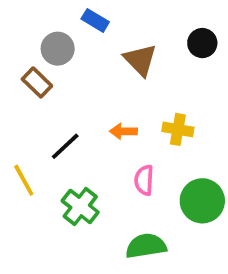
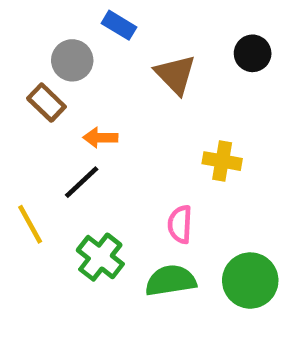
orange arrow: (123, 131) -> (100, 138), moved
green circle: (202, 201) -> (250, 281), moved
green semicircle: (146, 246) -> (171, 281), moved

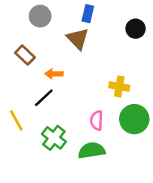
blue rectangle: (119, 25) -> (88, 14), moved, turned 72
gray circle: (72, 60) -> (40, 16), moved
brown triangle: (175, 74) -> (78, 39), moved
green circle: (250, 281) -> (134, 119), moved

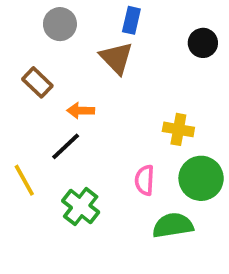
green semicircle: (92, 150) -> (173, 225), moved

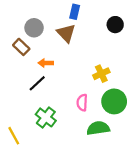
gray circle: (60, 24) -> (34, 28), moved
yellow cross: (178, 129) -> (101, 74), turned -35
yellow line: (24, 180) -> (14, 136), moved

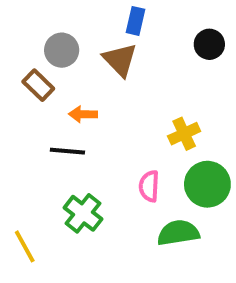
black line: (37, 83) -> (67, 151), turned 48

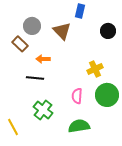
blue rectangle: (135, 21) -> (80, 11), moved
black circle: (209, 44) -> (108, 31), moved
green semicircle: (178, 233) -> (79, 126), moved

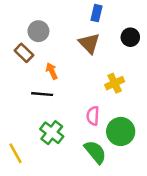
brown triangle: (62, 31) -> (89, 43), moved
orange arrow: (43, 59) -> (52, 71), turned 64
green circle: (107, 95) -> (121, 131), moved
green semicircle: (79, 126) -> (95, 152), turned 60

